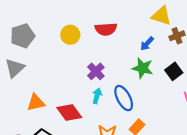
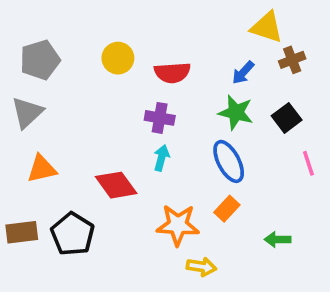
red semicircle: (106, 29) -> (172, 73), moved
purple cross: (96, 71) -> (160, 118), turned -36
blue ellipse: (124, 98) -> (229, 161), moved
orange triangle: (36, 103) -> (42, 169), moved

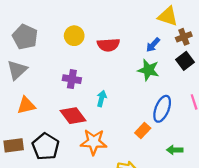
gray pentagon: (40, 60) -> (25, 37), turned -30
purple cross: (160, 118) -> (72, 79), moved
black square: (287, 118) -> (185, 61), moved
blue ellipse: (229, 161) -> (162, 109), moved, turned 50
orange star: (178, 225) -> (94, 142), moved

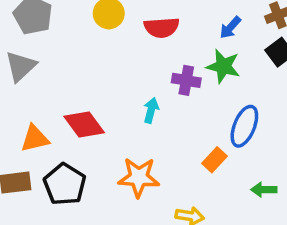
purple cross: (72, 79) -> (186, 80), moved
orange triangle: (26, 105) -> (35, 139), moved
red diamond: (73, 116) -> (84, 124), moved

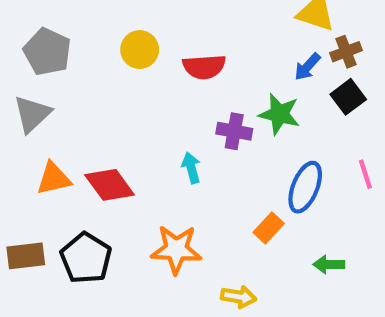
blue arrow: (230, 28) -> (307, 67), moved
cyan arrow: (151, 110) -> (191, 168), turned -30
orange triangle: (35, 139) -> (54, 179), moved

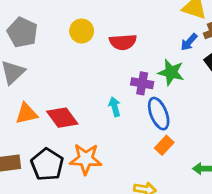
blue ellipse: (305, 187) -> (159, 114), moved, turned -44
orange star: (176, 249) -> (86, 159), moved

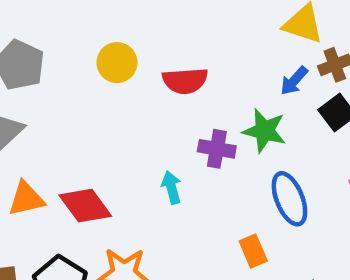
blue ellipse: (159, 114) -> (289, 199), moved
orange rectangle: (164, 145) -> (253, 251), turned -66

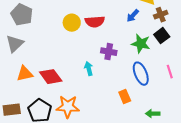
yellow circle: (117, 63) -> (72, 23), moved
blue arrow: (294, 81) -> (133, 16), moved
green star: (265, 131) -> (141, 44), moved

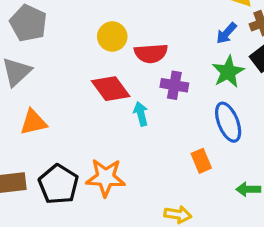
blue arrow: (133, 16) -> (226, 33), moved
red semicircle: (95, 22) -> (151, 53), moved
green star: (141, 44) -> (228, 72), turned 30
red diamond: (51, 77) -> (111, 89), moved

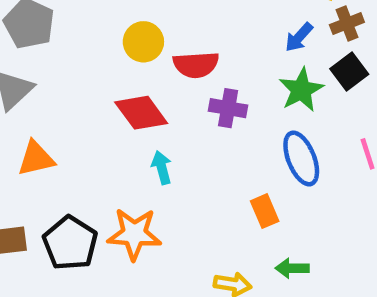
cyan arrow: (141, 114) -> (162, 168), moved
green arrow: (248, 189) -> (292, 268), moved

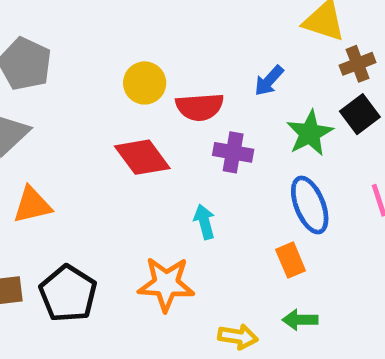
blue arrow: (299, 37) -> (269, 81), moved
cyan arrow: (162, 168) -> (204, 222), moved
orange rectangle: (265, 211) -> (291, 260), moved
orange star: (134, 234) -> (166, 284), moved

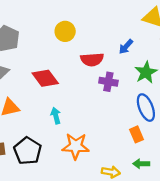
yellow circle: (145, 83) -> (65, 31), moved
red diamond: (142, 157) -> (45, 78), moved
cyan arrow: (204, 222) -> (56, 116), moved

